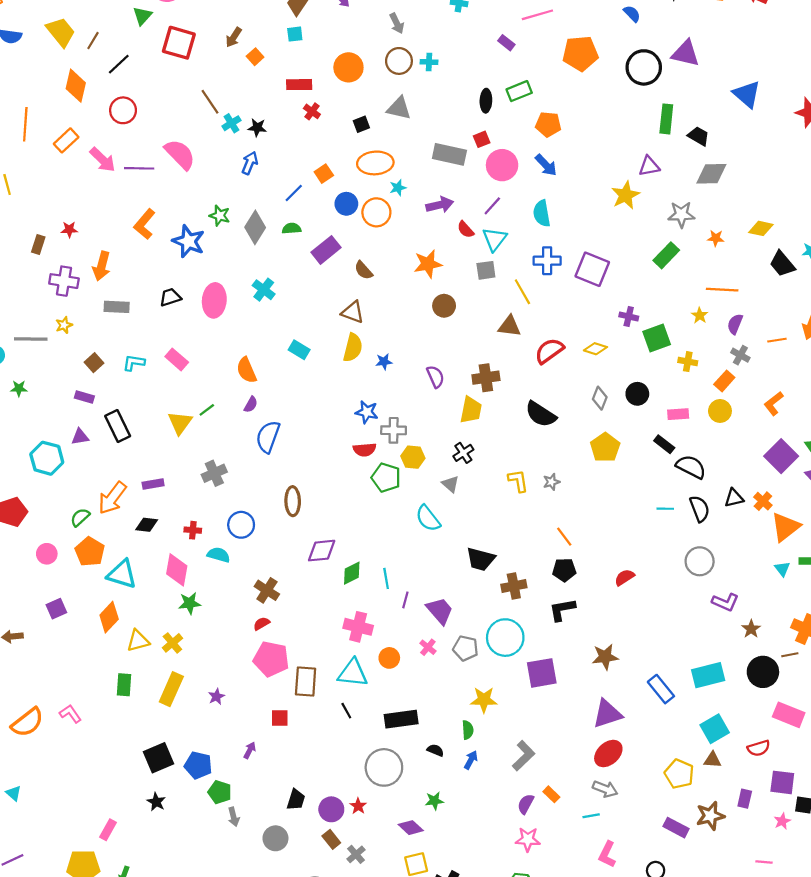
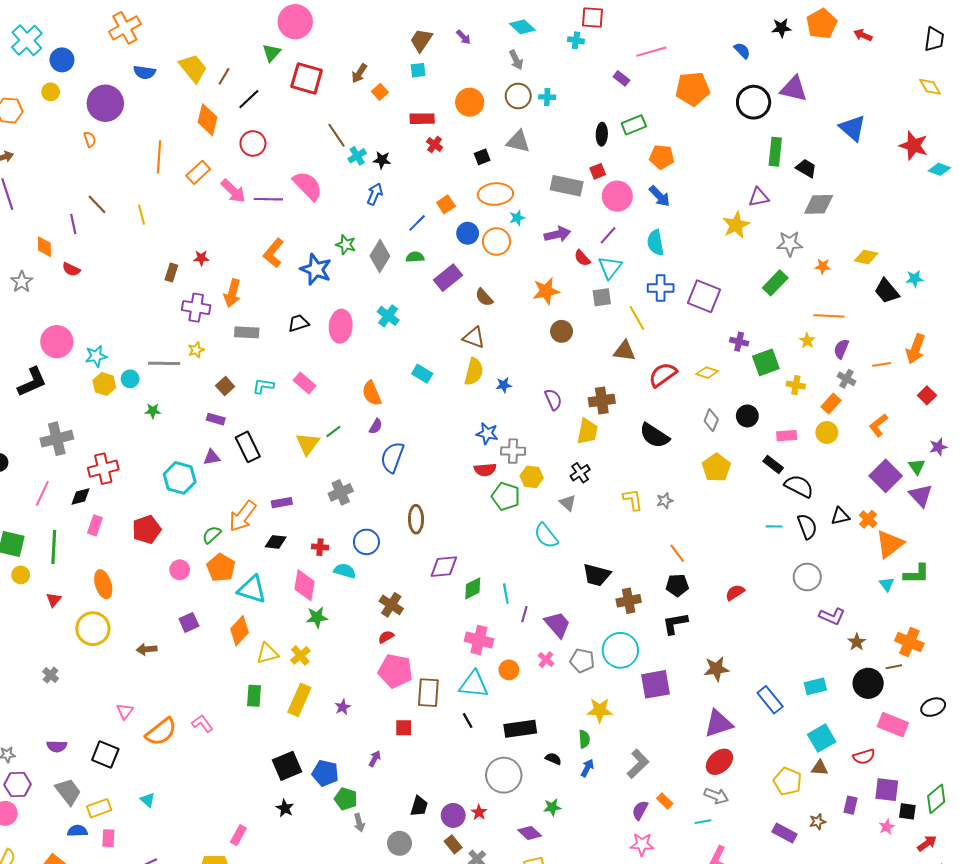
cyan rectangle: (708, 675) -> (815, 686), size x0.7
brown star: (710, 816) -> (818, 822), size x0.6

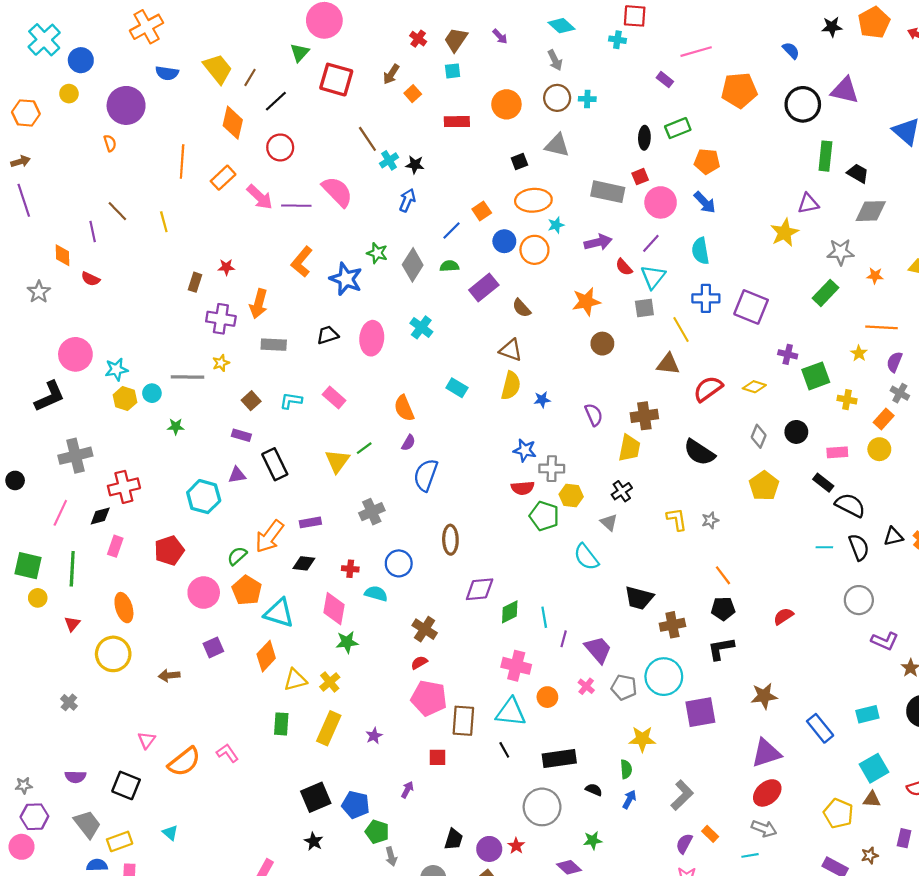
red cross: (435, 145) -> (418, 39), moved
pink circle: (180, 570) -> (204, 593), size x1.5

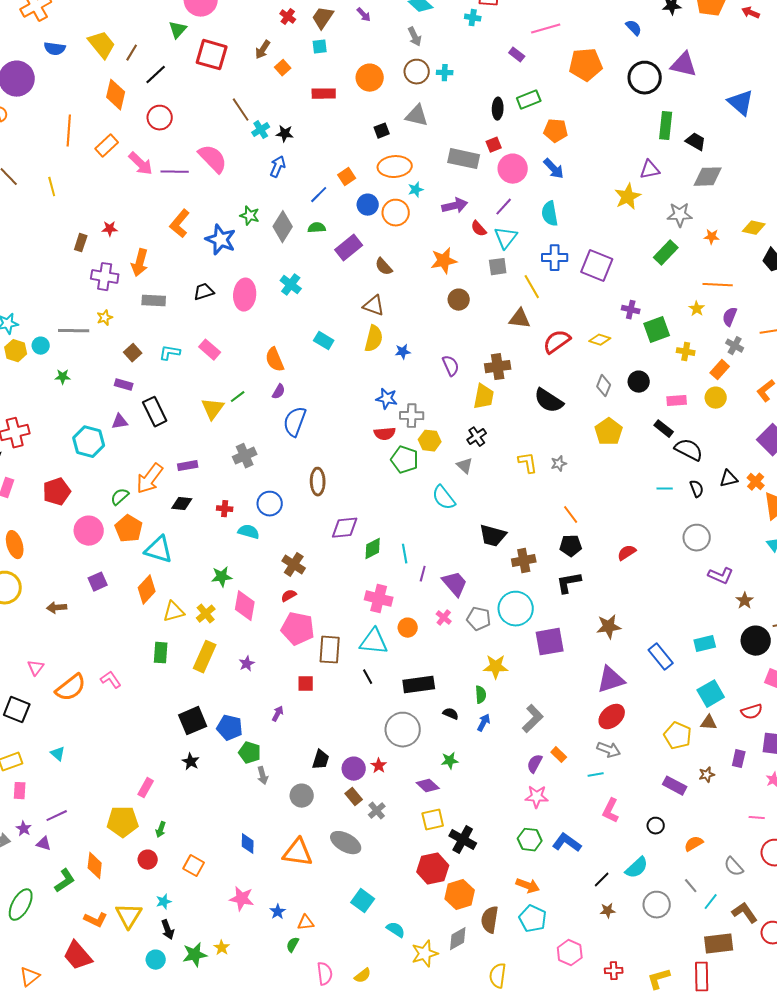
black semicircle: (859, 547) -> (697, 489), size x0.7
pink diamond: (334, 609) -> (245, 606), moved

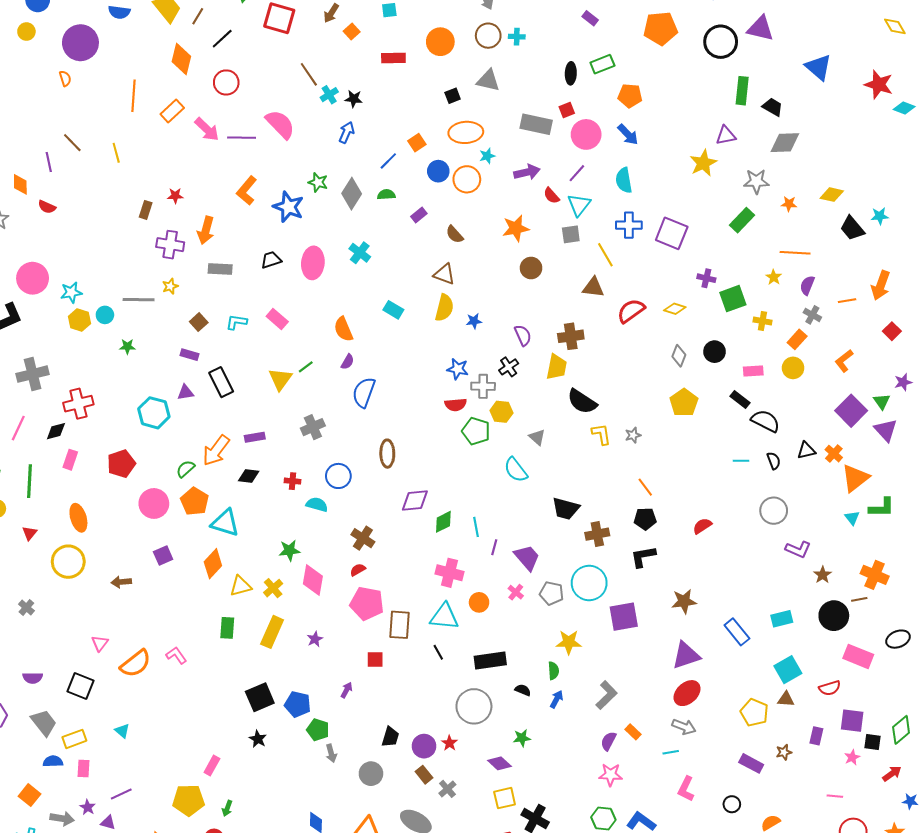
purple rectangle: (349, 248) -> (419, 215), size x0.6
black semicircle: (549, 401) -> (582, 402), moved
black cross: (477, 437) -> (509, 367), moved

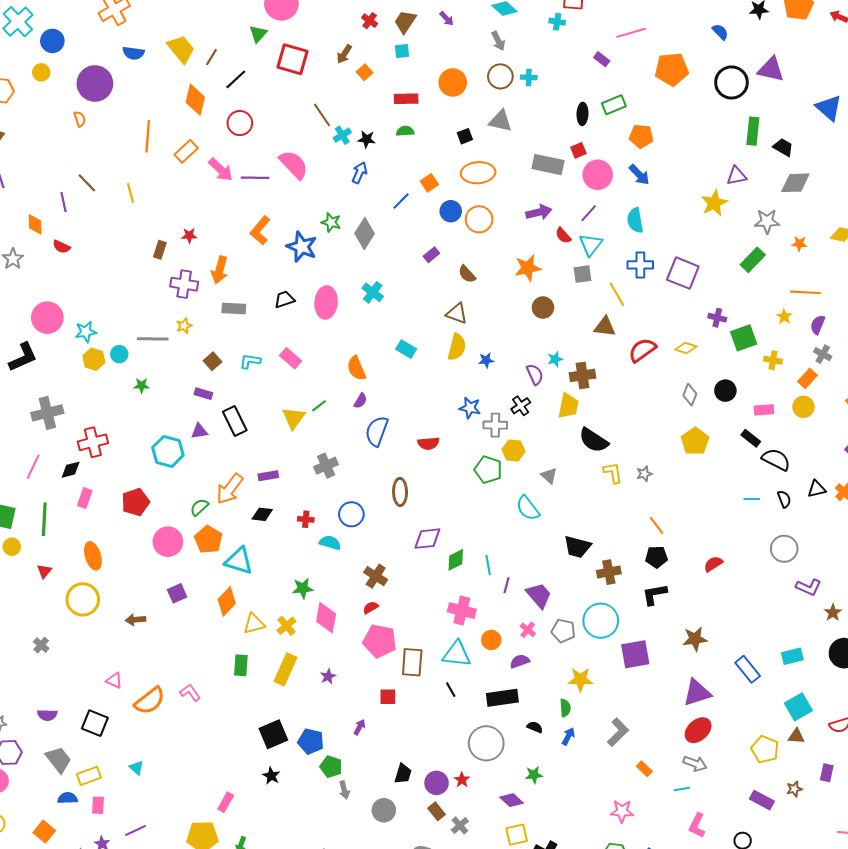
cyan star: (487, 156) -> (555, 359), moved
green semicircle: (386, 195) -> (405, 131), moved
red semicircle: (456, 405) -> (428, 443), moved
pink triangle: (100, 643) -> (114, 681), turned -42
purple semicircle: (609, 741) -> (520, 661), moved, turned 42

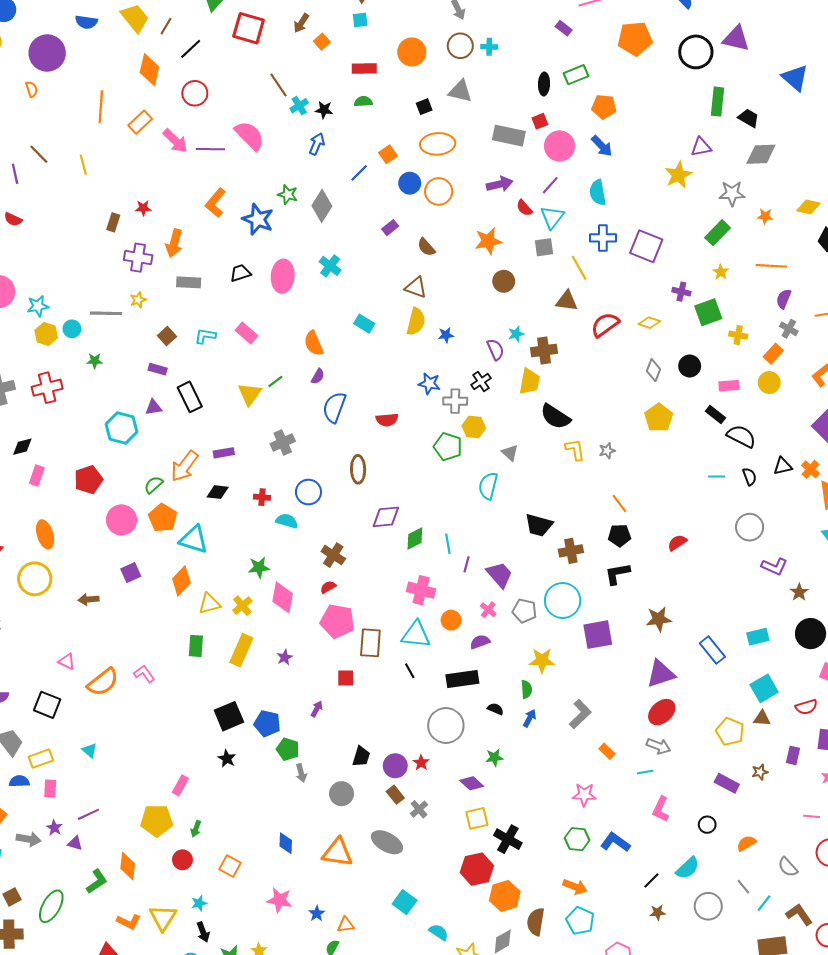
yellow star: (784, 317) -> (721, 272), moved
red cross: (93, 442) -> (47, 388), moved
cyan semicircle: (528, 508) -> (488, 486), turned 52

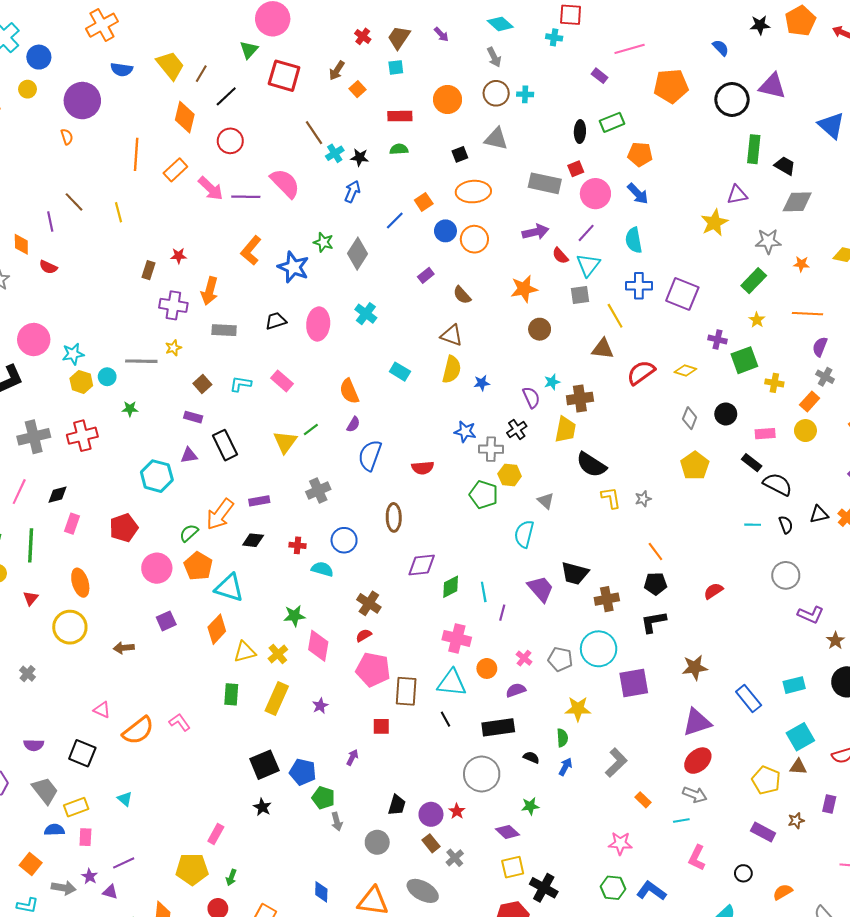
purple trapezoid: (500, 575) -> (541, 589), moved

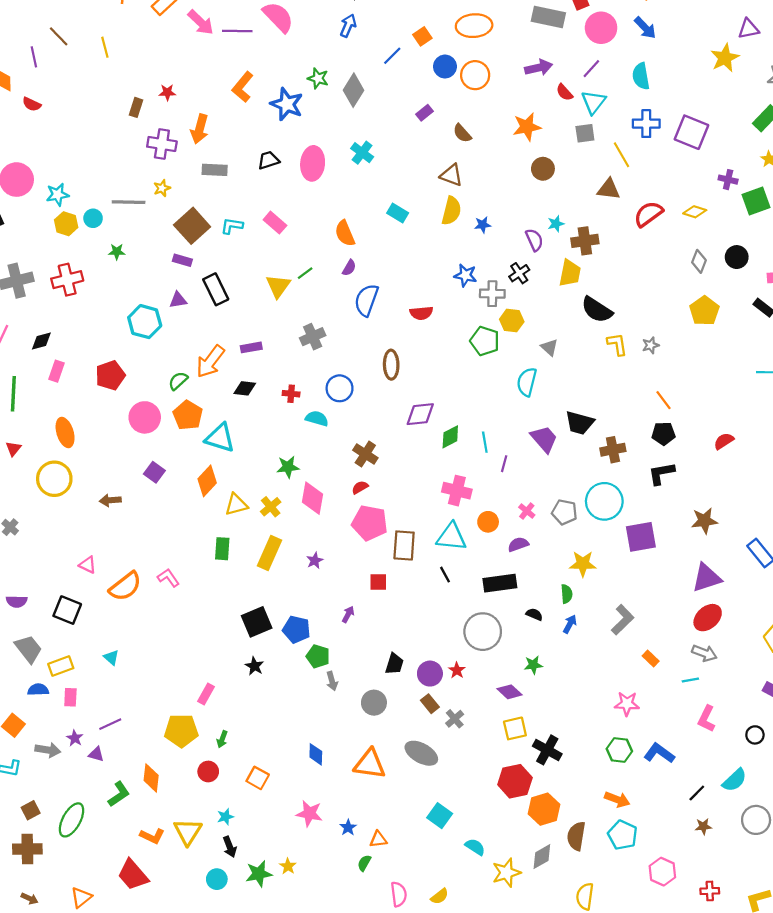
brown square: (202, 384) -> (192, 226), size x1.8
purple square: (166, 621) -> (154, 472), turned -30

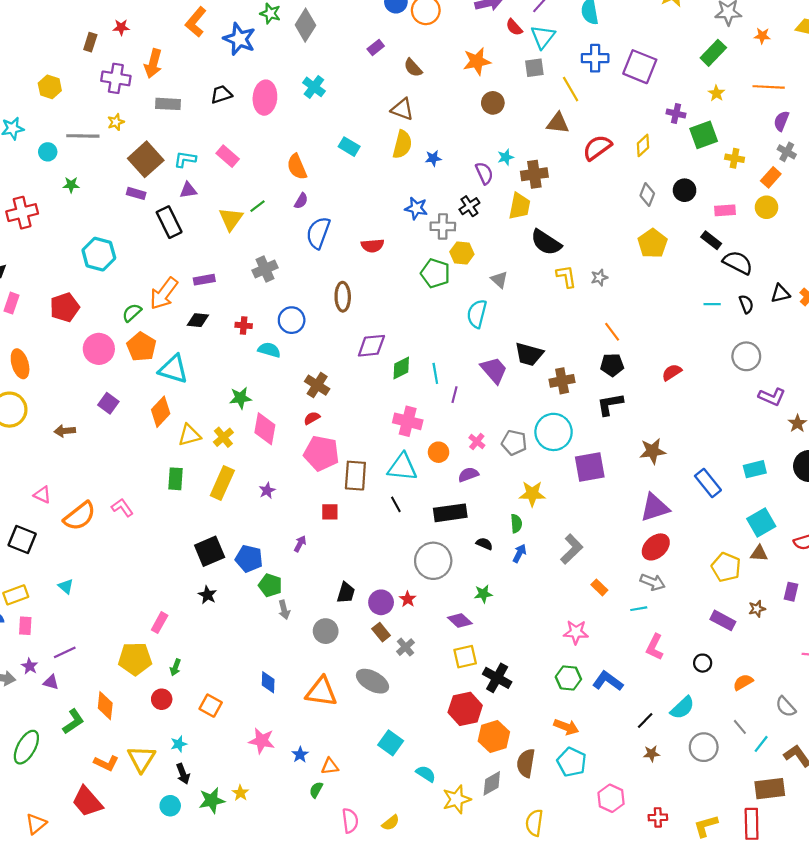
yellow diamond: (695, 212) -> (643, 145), turned -60
yellow hexagon: (66, 224) -> (50, 87), moved
purple triangle: (178, 300) -> (188, 190), moved

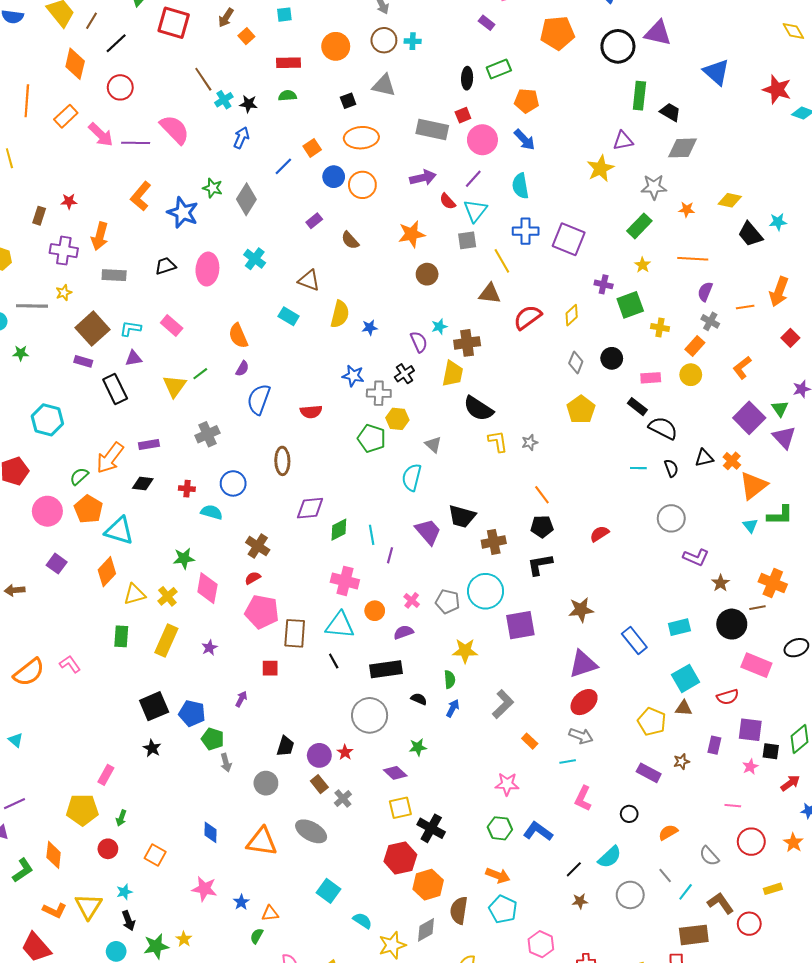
brown triangle: (402, 109) -> (309, 280), moved

